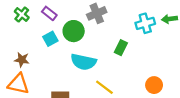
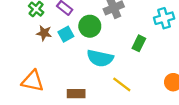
brown star: (22, 60) -> (44, 33), moved

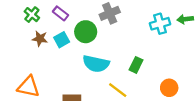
green rectangle: (139, 43) -> (136, 65), moved

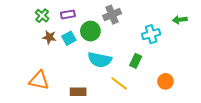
purple rectangle: (60, 13) -> (68, 15), turned -48
cyan cross: (160, 24) -> (151, 34), moved

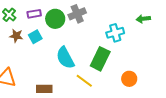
green circle: (90, 31) -> (55, 19), moved
cyan semicircle: (100, 60) -> (65, 58), turned 50
green rectangle: (136, 61) -> (100, 59), size x1.6

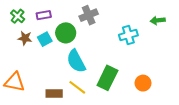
green circle: (55, 19) -> (66, 33), moved
green rectangle: (100, 59) -> (107, 78), moved
yellow line: (84, 81) -> (77, 87), moved

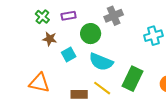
cyan square: (45, 39) -> (69, 54), moved
cyan semicircle: (76, 61) -> (101, 62), turned -40

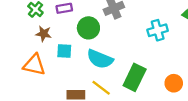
cyan square: (69, 54) -> (64, 51), turned 32
orange triangle: (39, 83) -> (34, 65), moved

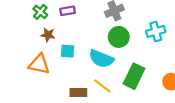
green circle: (88, 28) -> (119, 37), moved

